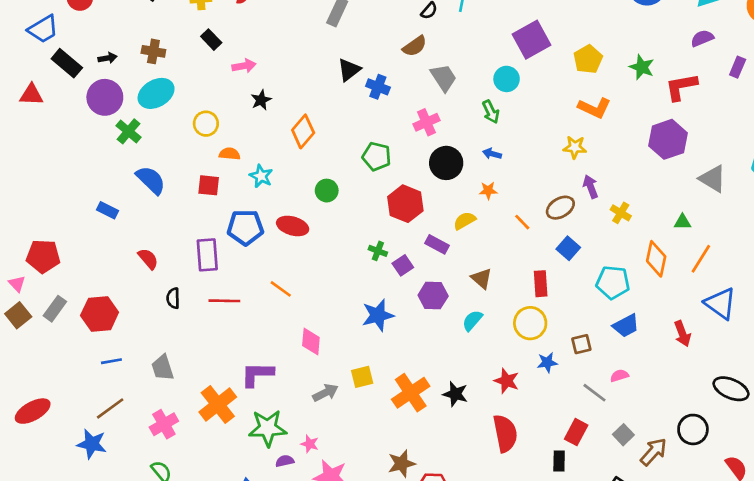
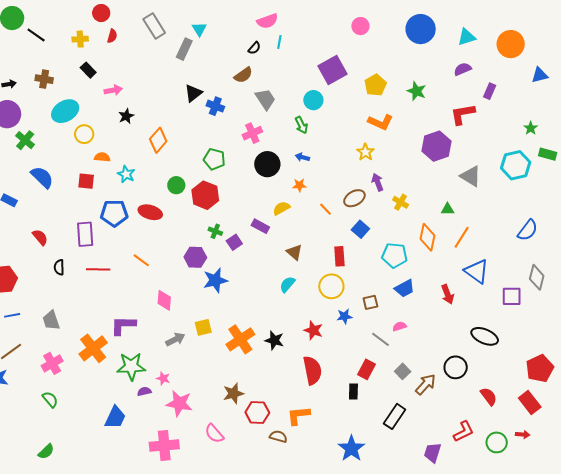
red L-shape: (681, 87) -> (463, 114), moved
cyan ellipse: (156, 93) -> (65, 111), moved
yellow star: (575, 147) -> (365, 152), turned 30
red hexagon: (405, 204) -> (205, 195), moved
purple hexagon: (433, 296) -> (195, 257), moved

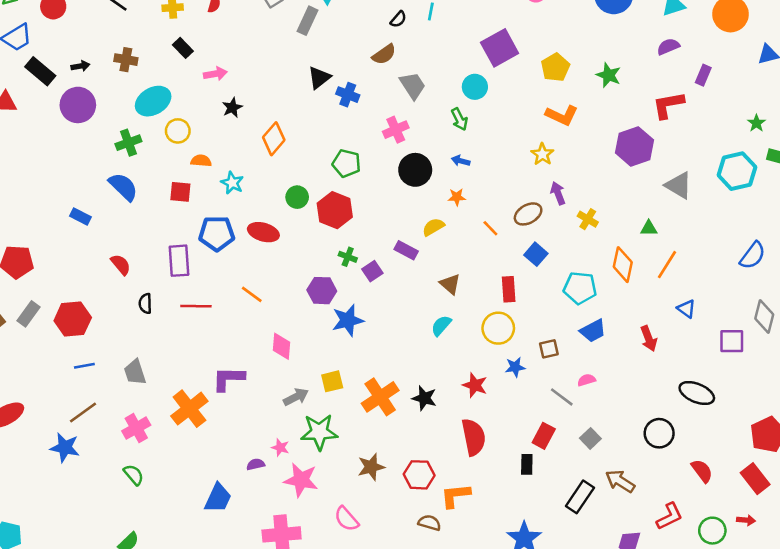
green cross: (25, 140) -> (128, 143), moved, turned 30
blue triangle: (477, 271) -> (686, 309), size x0.6
green star: (131, 366) -> (319, 432), moved
brown arrow: (426, 384) -> (620, 481), moved, turned -100
red hexagon: (257, 412) -> (419, 475), moved

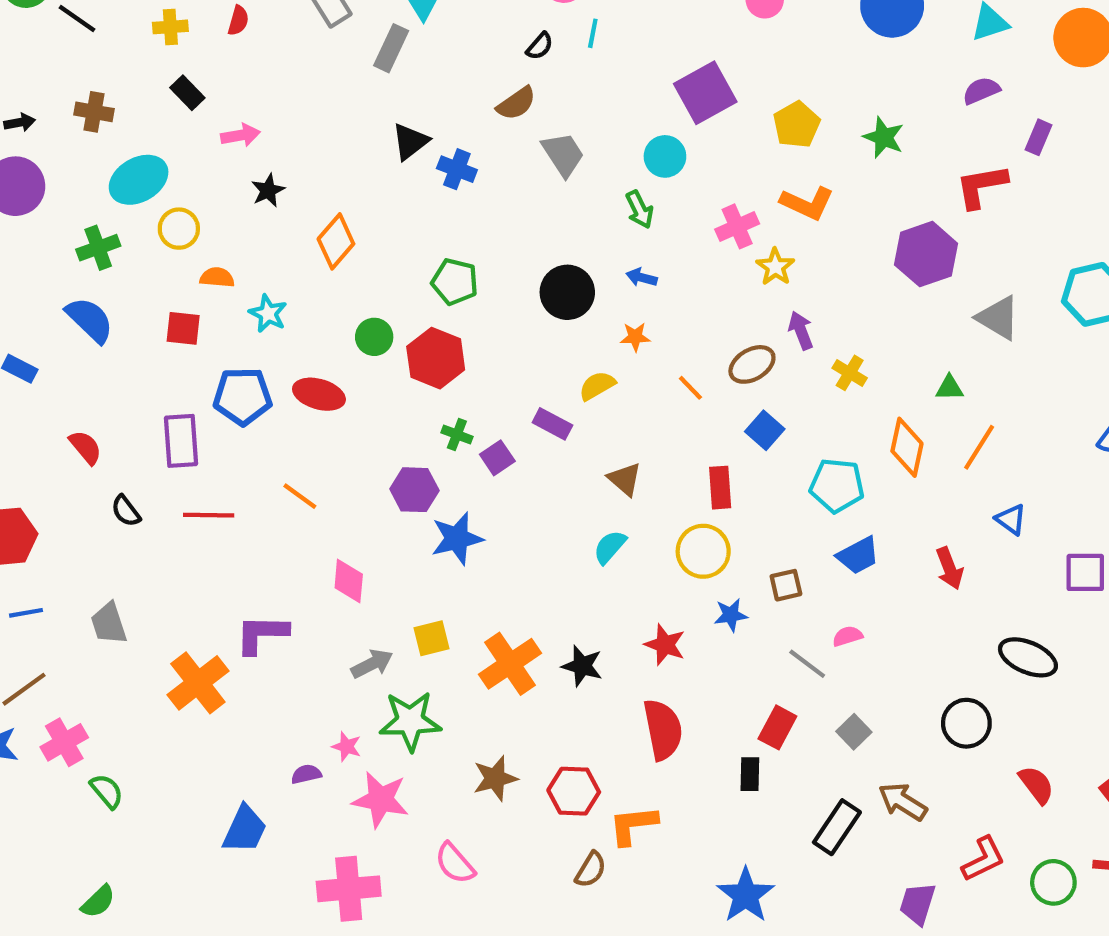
pink cross: (396, 130) -> (737, 226), moved
black semicircle: (145, 303) -> (126, 511), turned -36
pink cross: (136, 428) -> (64, 742), moved
brown semicircle: (429, 523) -> (591, 870), turned 105

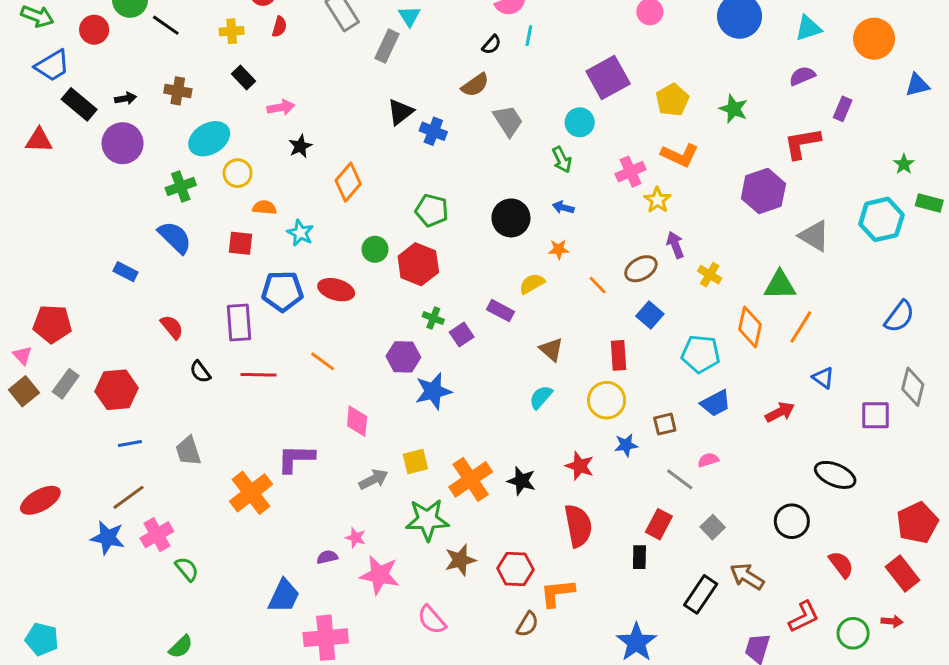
green triangle: (949, 388) -> (780, 285), size x1.6
red arrow: (949, 568) -> (780, 412), turned -96
green star: (410, 721) -> (427, 520), moved
pink cross: (349, 889) -> (326, 638), moved

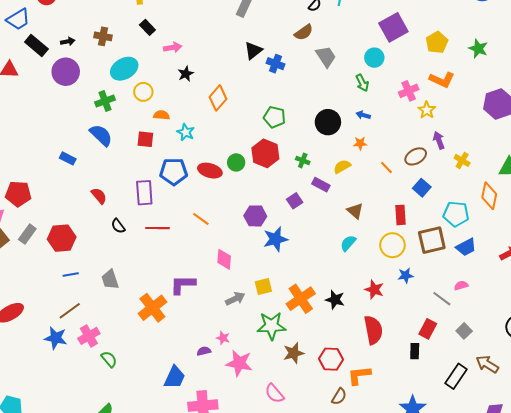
green circle: (375, 249) -> (236, 162), moved
green cross: (433, 318) -> (303, 160), moved
brown square: (665, 424) -> (432, 240), moved, size x1.8

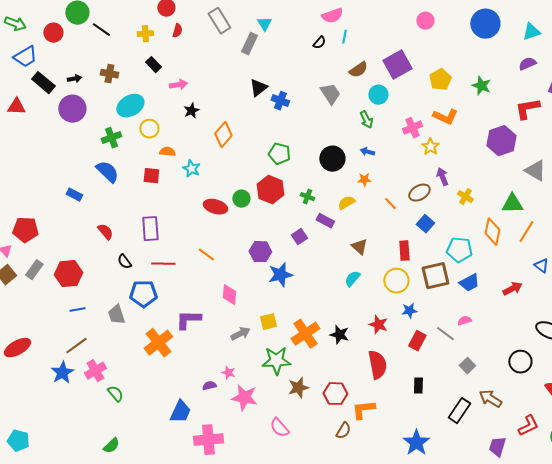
brown semicircle: (304, 32) -> (358, 70), moved
blue pentagon: (174, 172) -> (143, 294), moved
red rectangle: (428, 329) -> (417, 341), moved
blue star: (56, 338) -> (62, 373), turned 30

